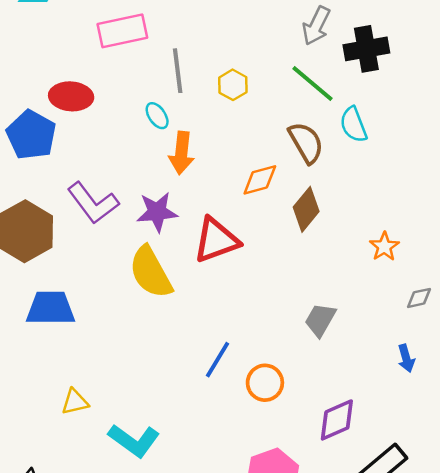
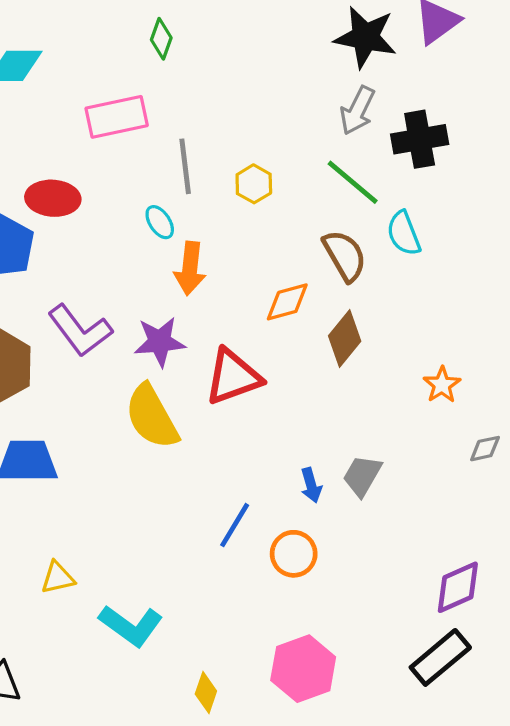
blue arrow: (406, 358) -> (311, 485), moved
purple diamond: (337, 420) -> (458, 587), moved

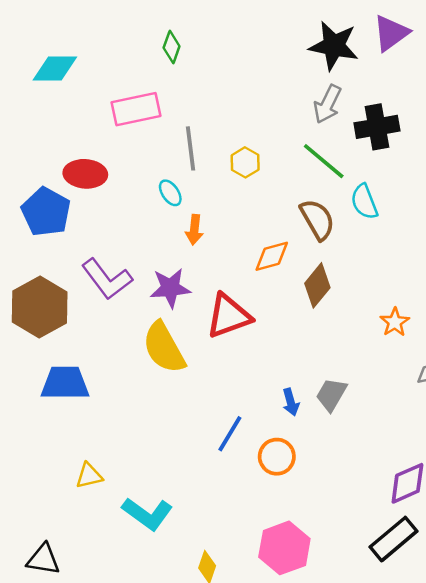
orange arrow: (190, 268) -> (194, 230), size x0.7

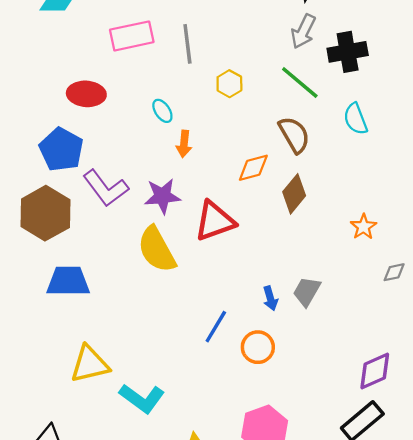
gray line: (191, 148) -> (187, 44), moved
cyan semicircle: (364, 202) -> (356, 119), moved
blue pentagon: (46, 212) -> (61, 150), moved
yellow triangle: (89, 476) -> (90, 364), size x1.6

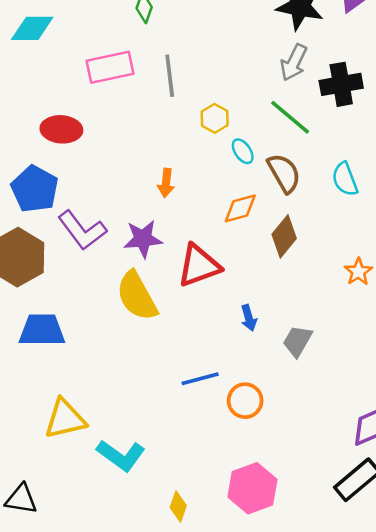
cyan ellipse: (162, 111) -> (243, 151), moved
cyan semicircle: (356, 119) -> (345, 179), moved
blue arrow: (270, 298) -> (249, 318), moved
blue line: (216, 327) -> (200, 379), turned 44

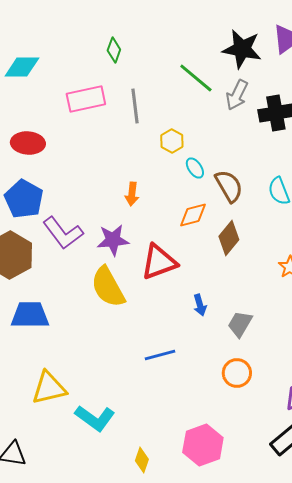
green line: (290, 117) -> (196, 78), moved
red ellipse: (61, 129) -> (28, 143), moved
orange circle: (245, 401) -> (237, 373), moved

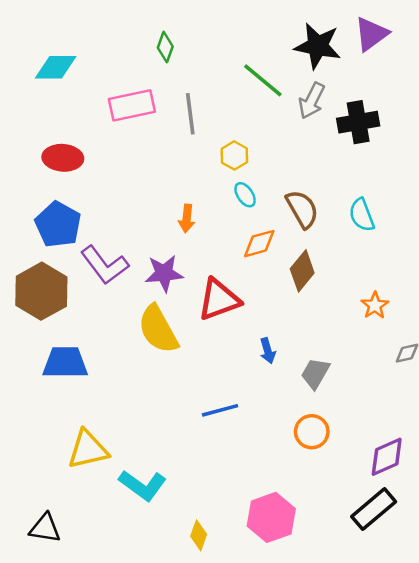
cyan ellipse: (195, 168) -> (245, 195), moved

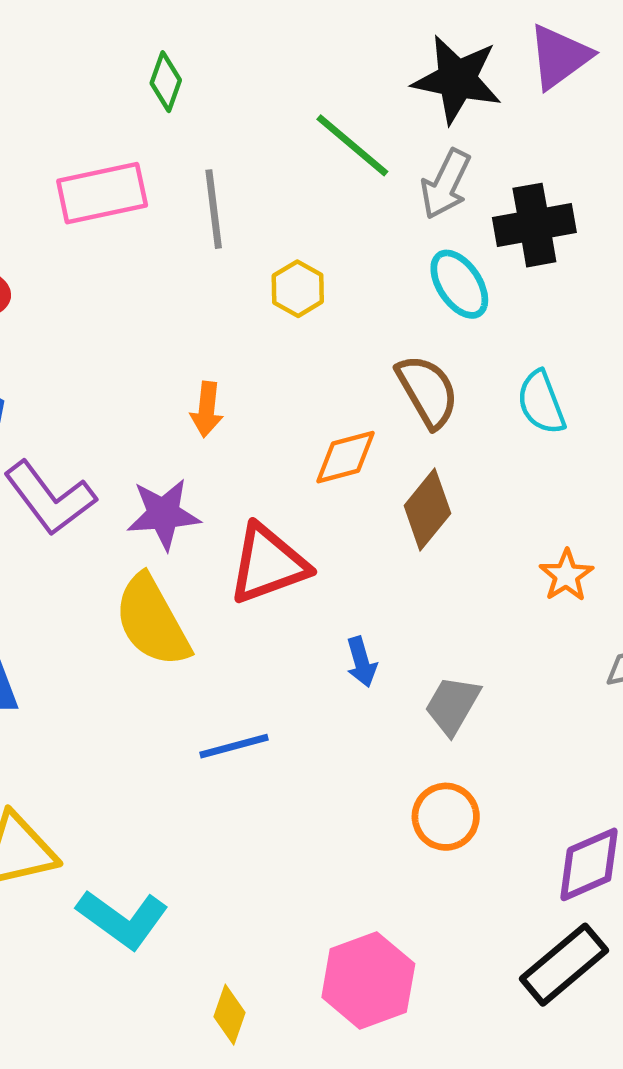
cyan ellipse: (245, 195) -> (459, 284), moved, size x1.4
blue line: (220, 410) -> (234, 746), moved

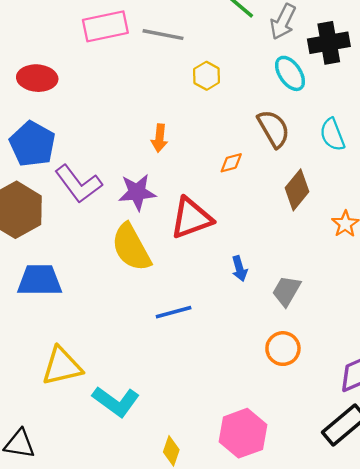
gray line: (214, 209) -> (163, 35), turned -72
orange diamond: (346, 457) -> (231, 163), size x0.7
brown diamond: (427, 509) -> (297, 190), moved

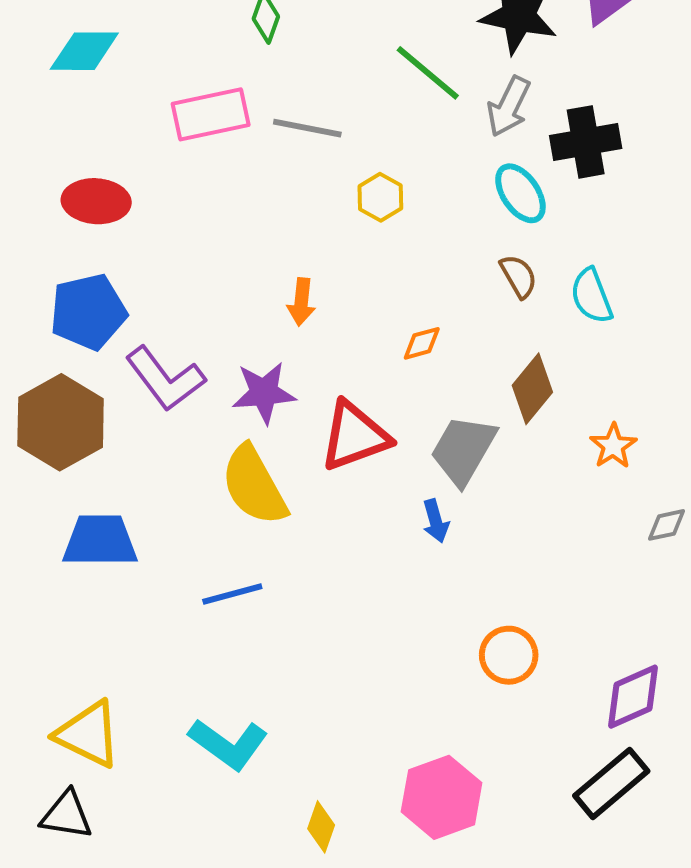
brown semicircle: (274, 129) -> (519, 276), moved, size x0.7
blue pentagon: (32, 144) -> (88, 312), turned 30
gray trapezoid: (286, 291) -> (463, 450), moved, size x1.4
blue line: (174, 312) -> (232, 594), moved
yellow triangle: (62, 366) -> (88, 734), moved, turned 39

